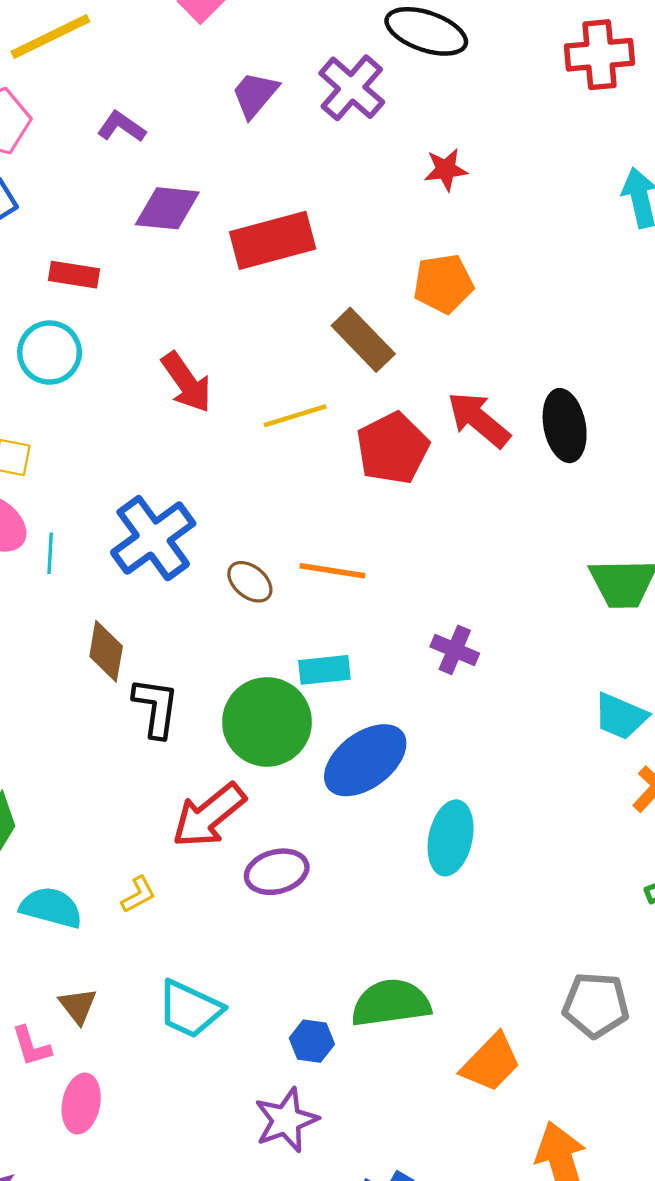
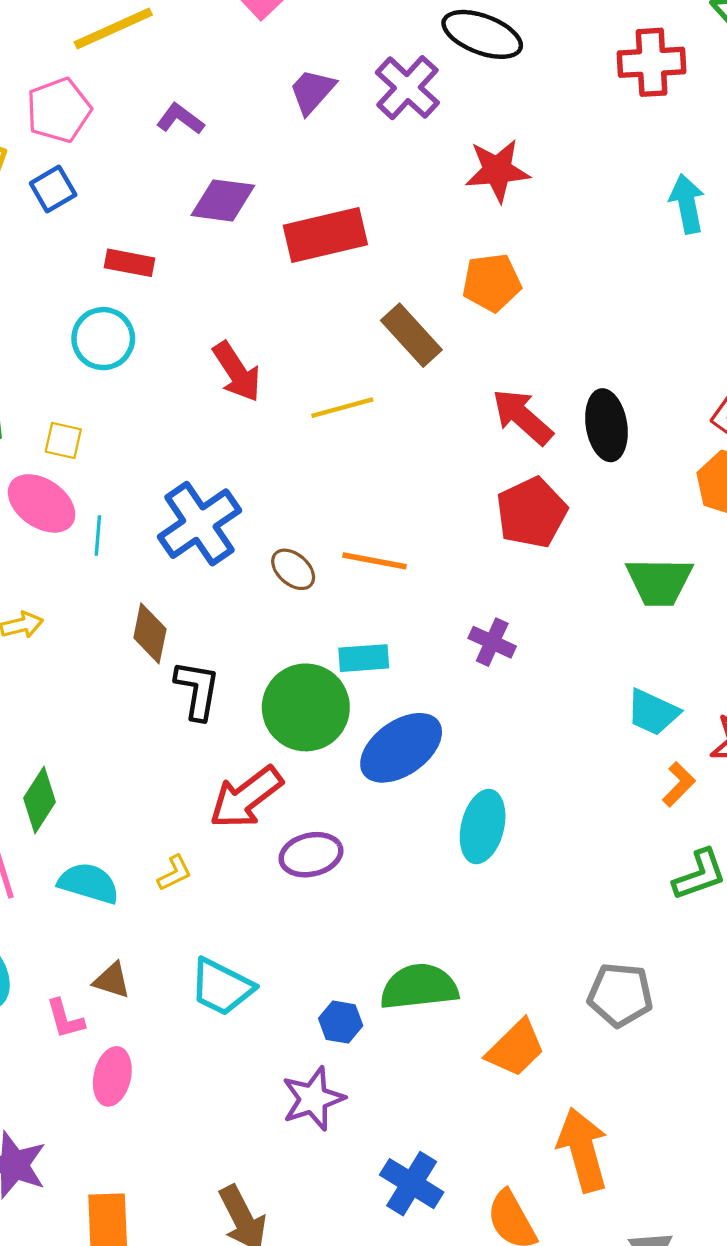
red star: (446, 170) -> (497, 170), size x1.5
red pentagon: (393, 448) -> (532, 513), moved
brown triangle: (78, 1006) -> (112, 980), turned -36

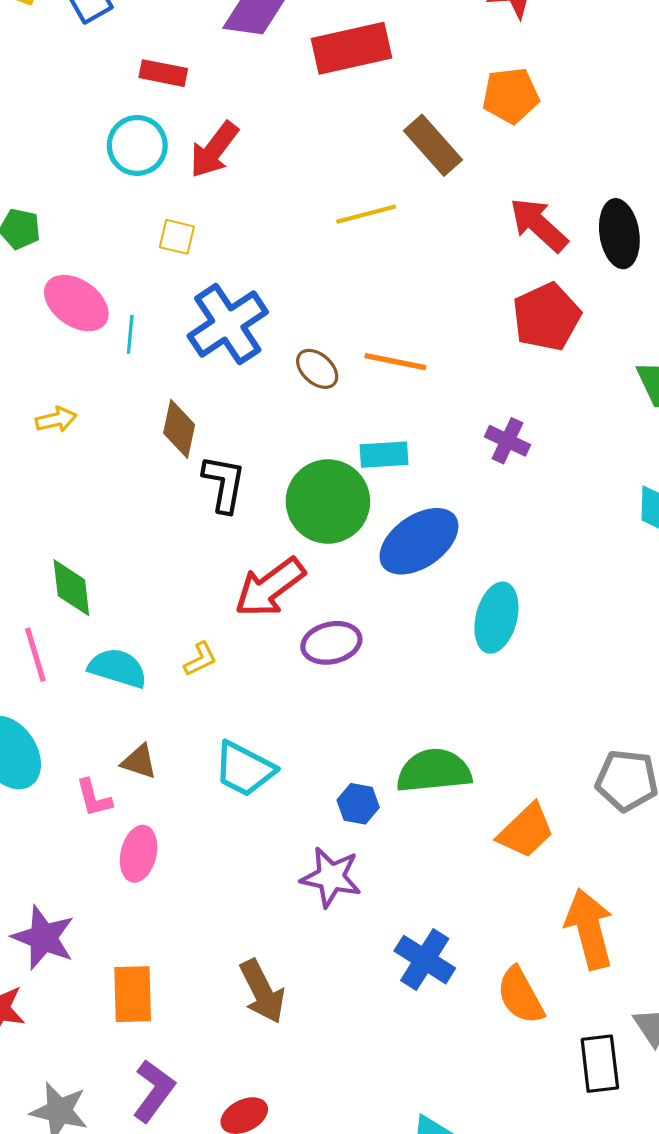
red arrow: (237, 372) -> (214, 150), moved, turned 70
yellow square: (63, 440) -> (177, 237), moved
green diamond: (40, 800) -> (71, 588), turned -40
purple star: (313, 1099) -> (331, 877), turned 30

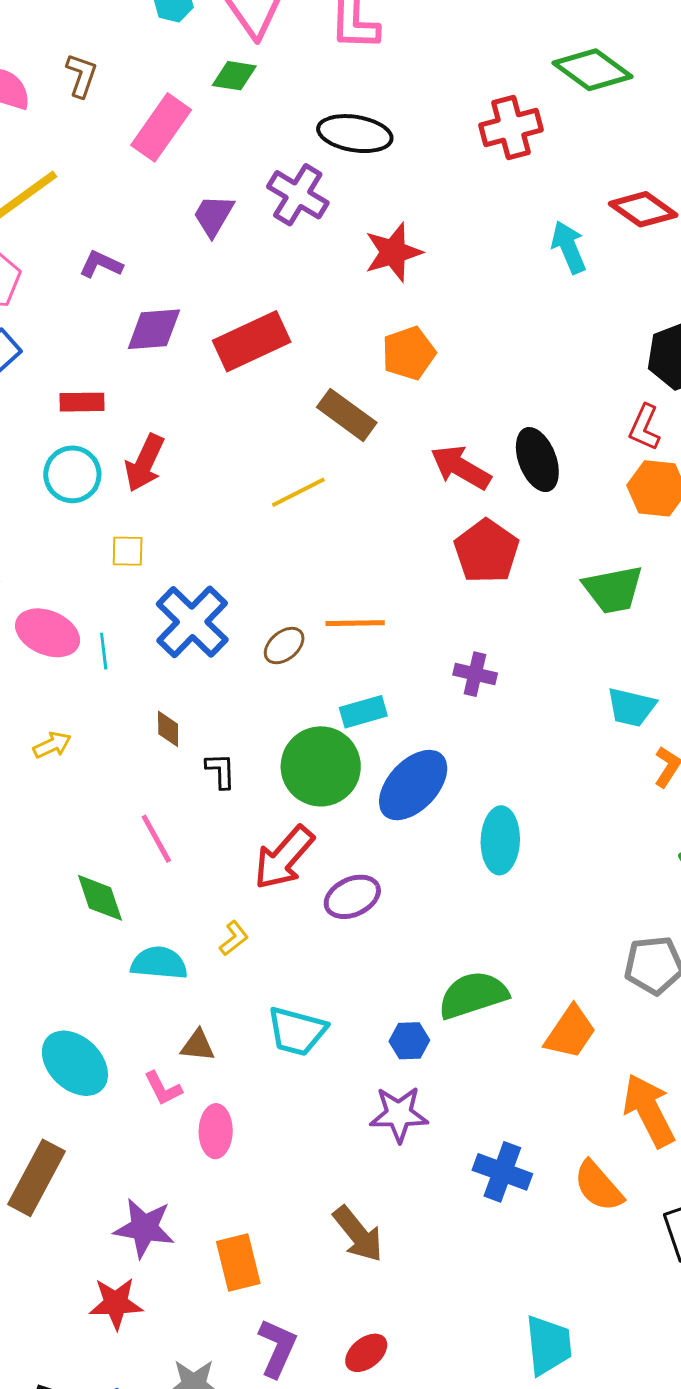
brown ellipse: (317, 369) -> (284, 646), turned -69
brown diamond: (179, 429) -> (168, 729), size x0.7
black L-shape: (224, 484) -> (221, 771), size x0.7
pink line: (35, 655) -> (156, 839), moved

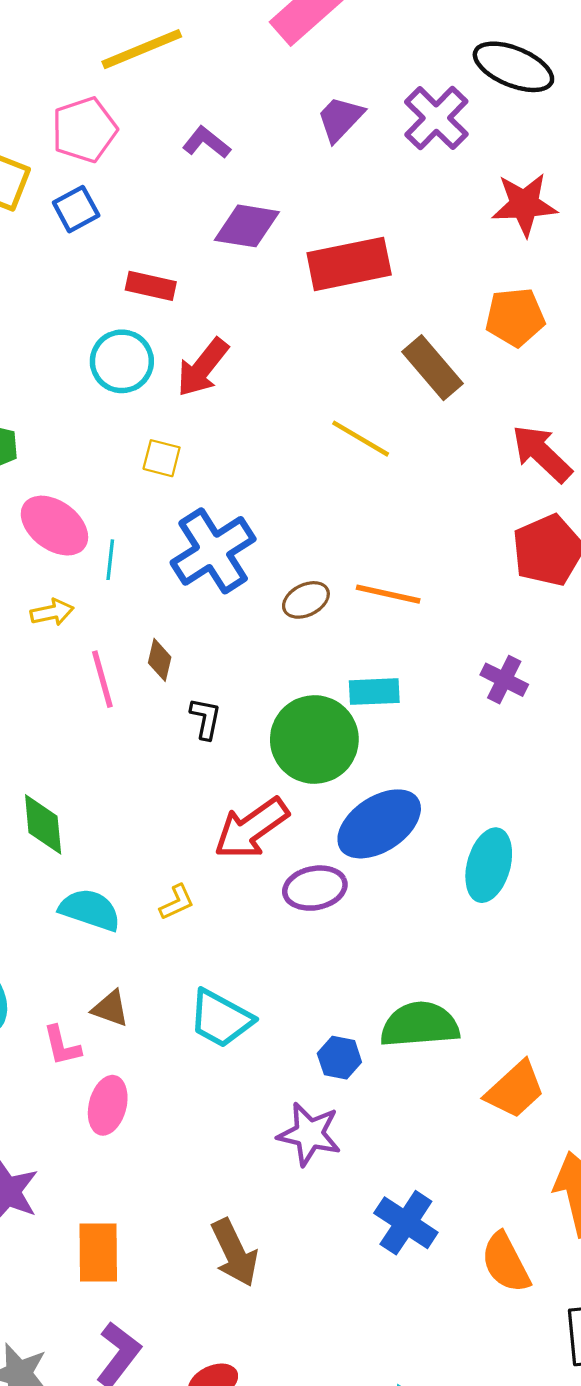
yellow line: (298, 492) -> (361, 439), turned 44
yellow arrow: (52, 745) -> (52, 612), moved
blue ellipse: (413, 785) -> (379, 824), moved
pink line: (156, 839) -> (102, 679), moved

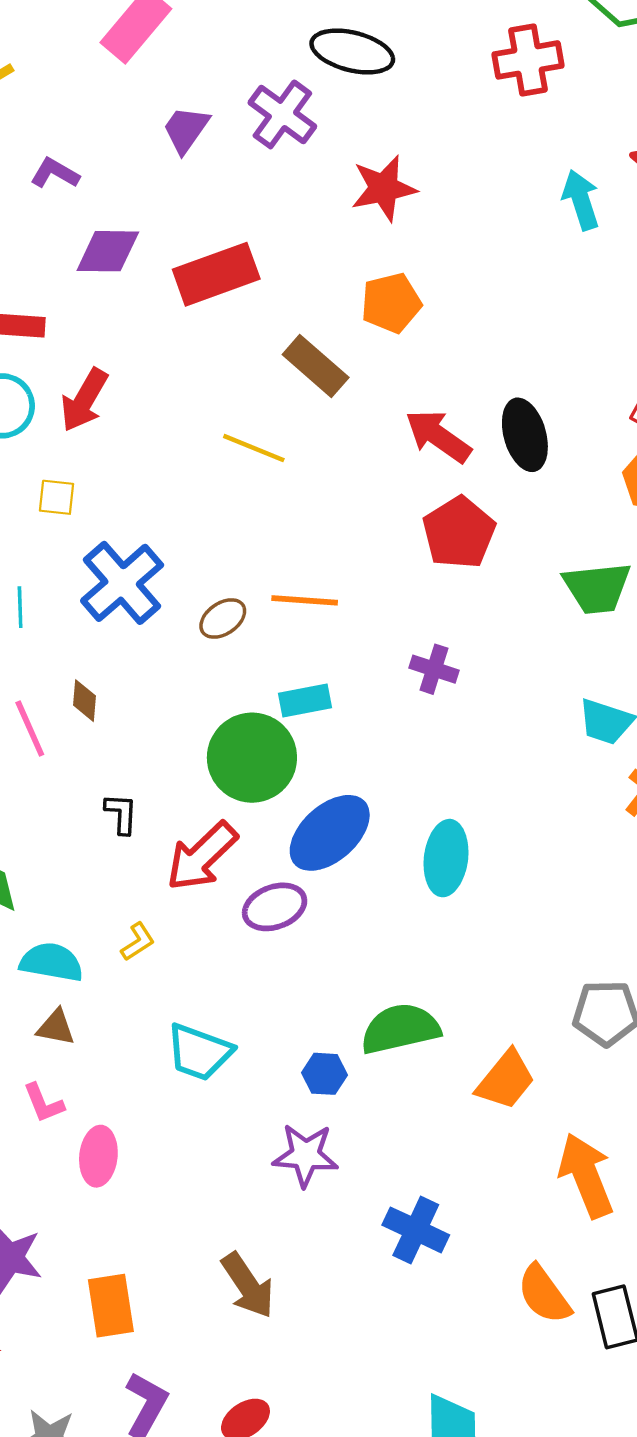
black L-shape: (205, 718) -> (121, 814), moved
brown triangle: (110, 1008) -> (56, 1027), moved
orange semicircle: (506, 1263) -> (544, 1294), moved

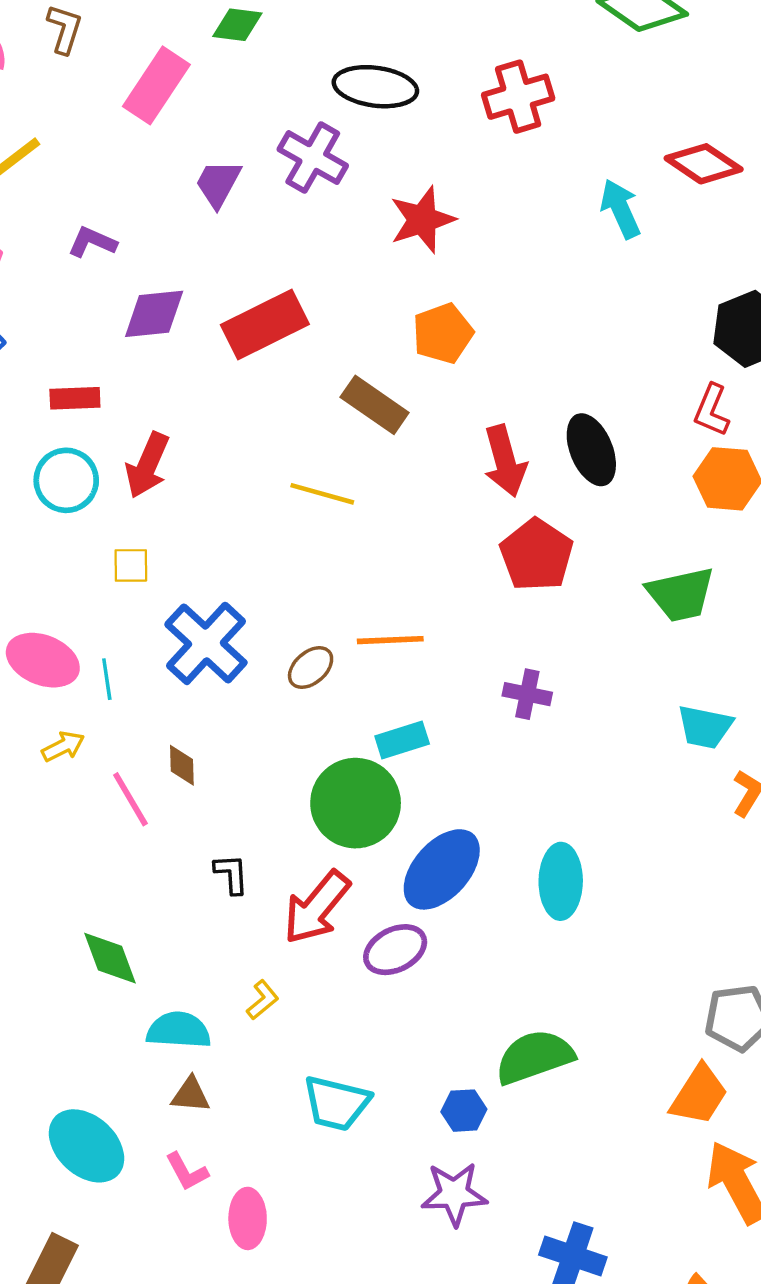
red cross: (528, 60) -> (518, 97), moved
red arrow: (438, 436) -> (505, 461), turned -134
orange trapezoid: (506, 1080) -> (699, 1095), moved

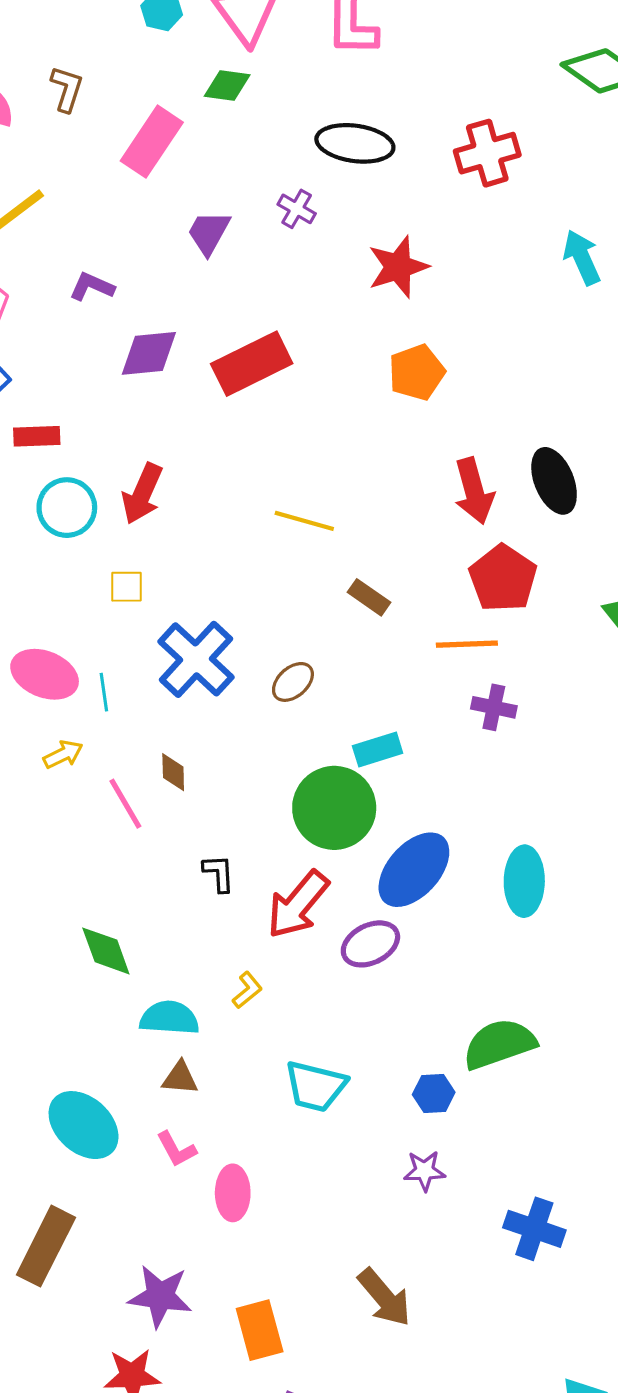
purple cross: (313, 158) -> (297, 209), size x0.6
red rectangle: (75, 398) -> (37, 436), moved
brown rectangle: (375, 405) -> (369, 597), moved, size x0.7
orange line: (390, 640) -> (467, 644), moved
purple star: (454, 1194) -> (424, 1171), size x0.7

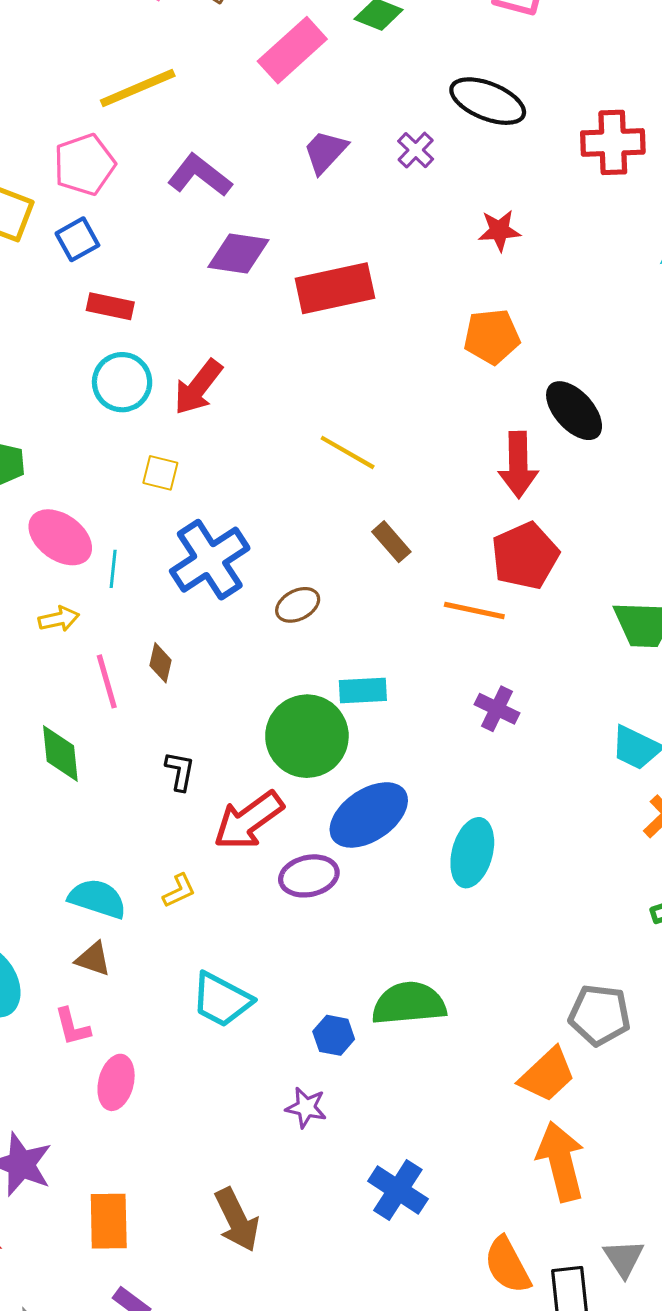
red star: (398, 267) -> (499, 231), size x0.7
purple L-shape: (92, 287) -> (200, 175), size x1.4
black ellipse: (554, 481) -> (574, 411), moved, turned -34
purple cross: (494, 707) -> (497, 709), moved
green diamond: (106, 951) -> (60, 754), moved

